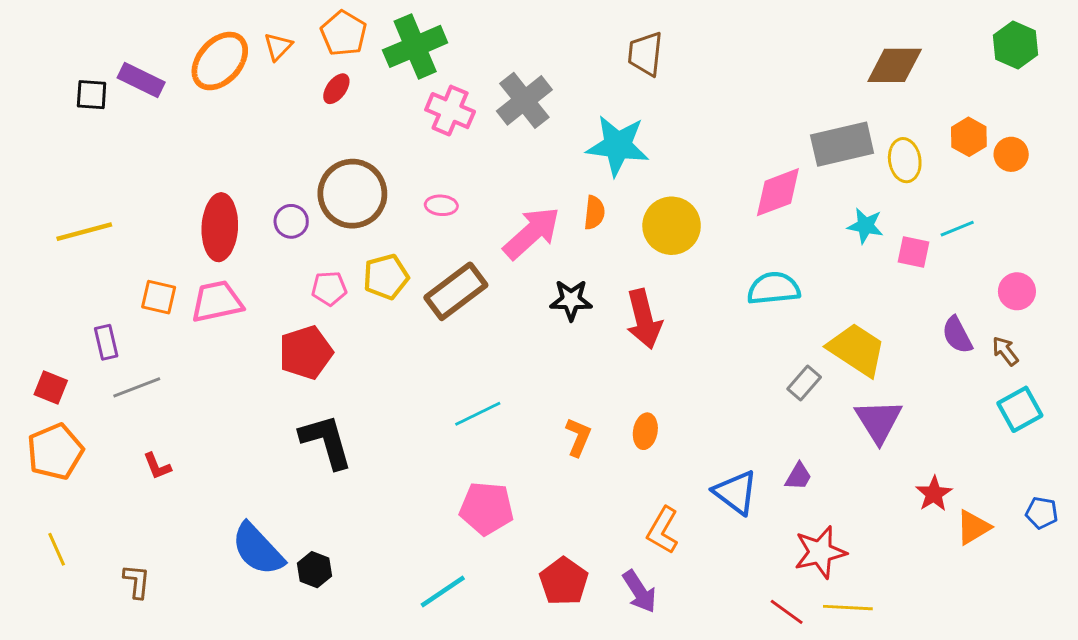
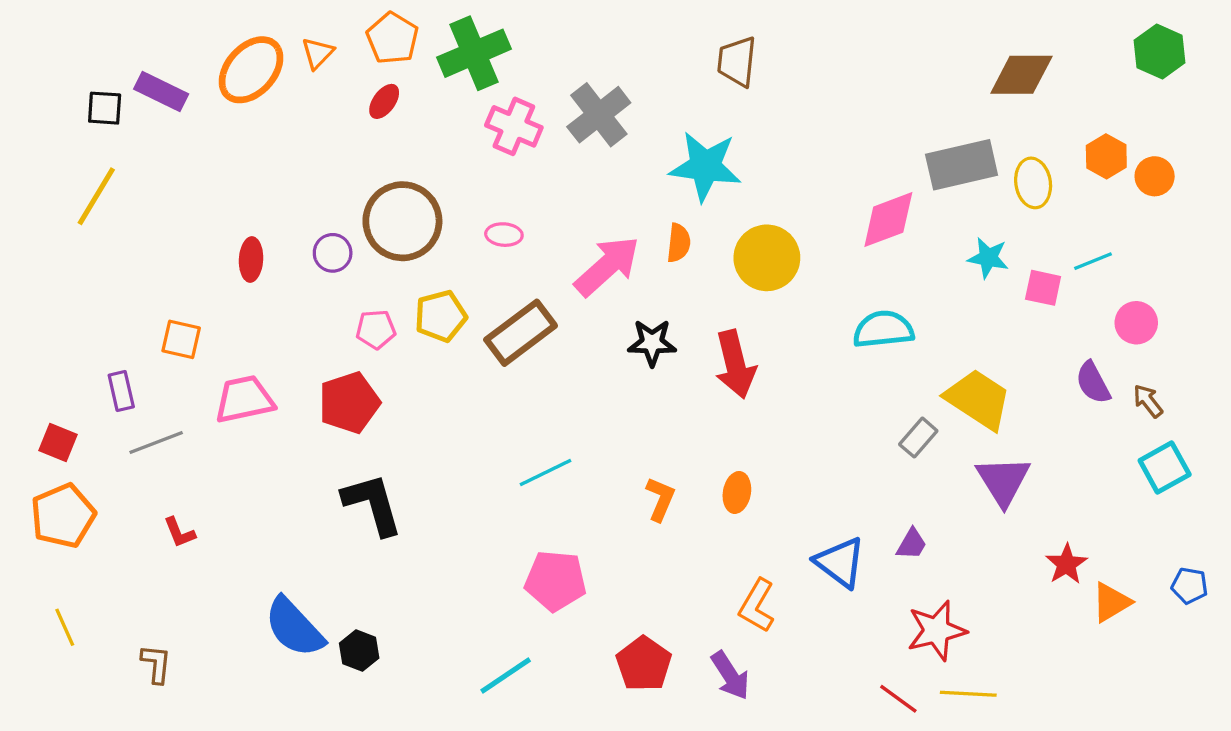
red ellipse: (220, 227) -> (251, 260), size x0.6
yellow line: (84, 232) -> (96, 196), moved, turned -44
pink circle: (1017, 291) -> (1136, 323), moved
pink trapezoid: (217, 301) -> (244, 399), moved

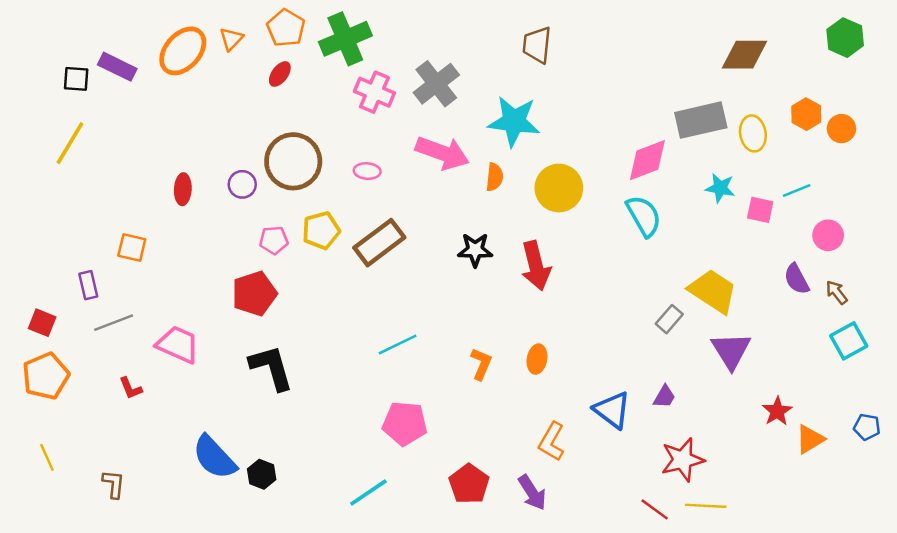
pink arrow: (607, 266) -> (442, 153), moved, turned 62
cyan semicircle: (883, 329) -> (644, 216), moved, turned 66
pink trapezoid: (244, 399) -> (178, 344), moved, turned 36

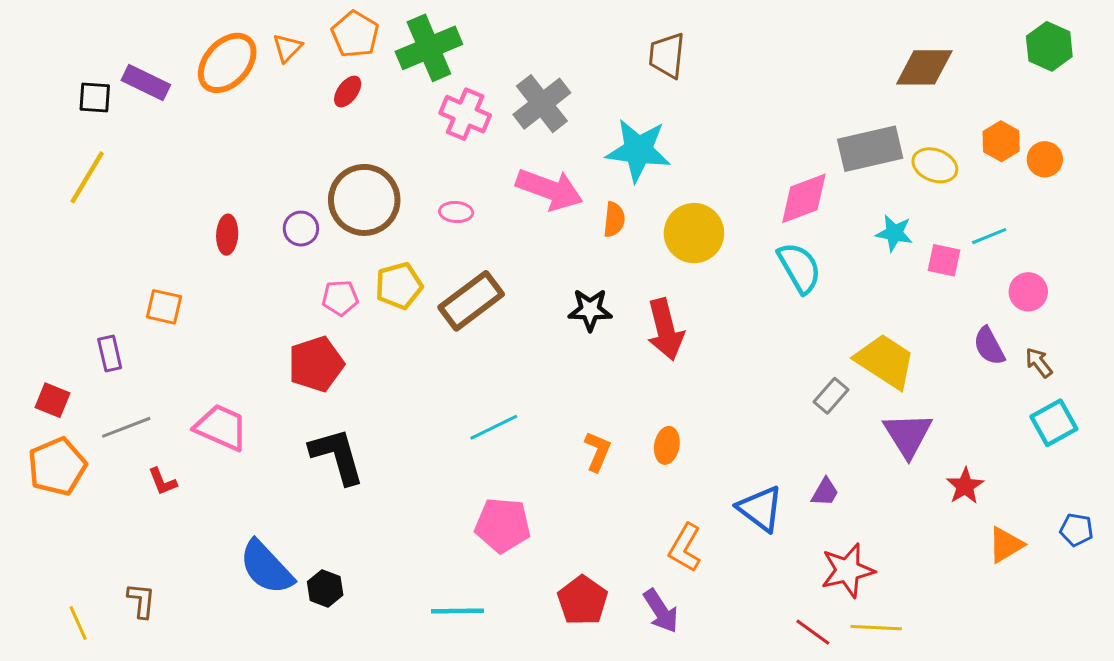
yellow ellipse: (753, 133) -> (935, 165), turned -60
gray line: (114, 323) -> (126, 427), moved
red star: (777, 411) -> (965, 486), moved
yellow line: (47, 457) -> (78, 623), moved
cyan line: (368, 492) -> (458, 611), turned 33

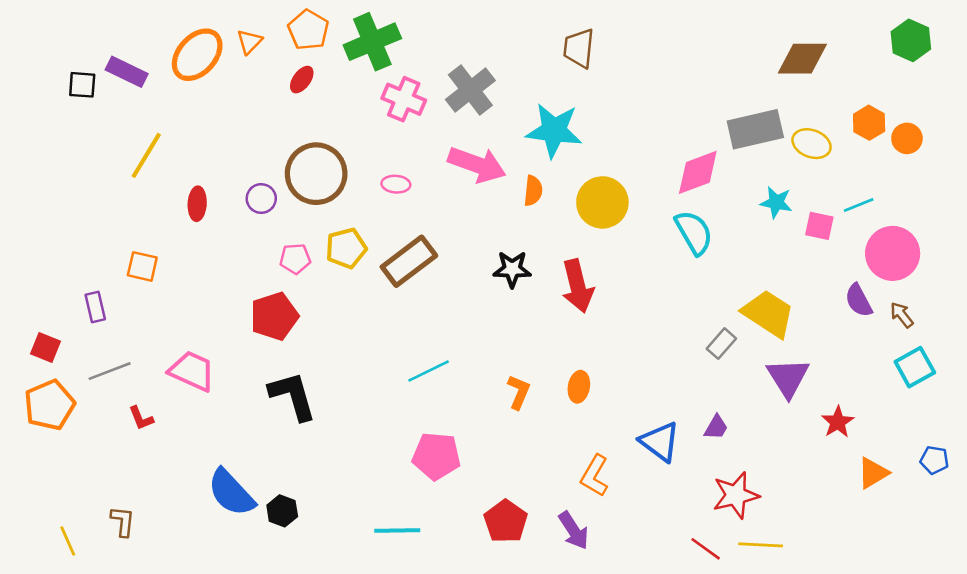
yellow line: (87, 177) -> (146, 155), moved
pink circle: (1028, 292) -> (893, 253), size x1.6

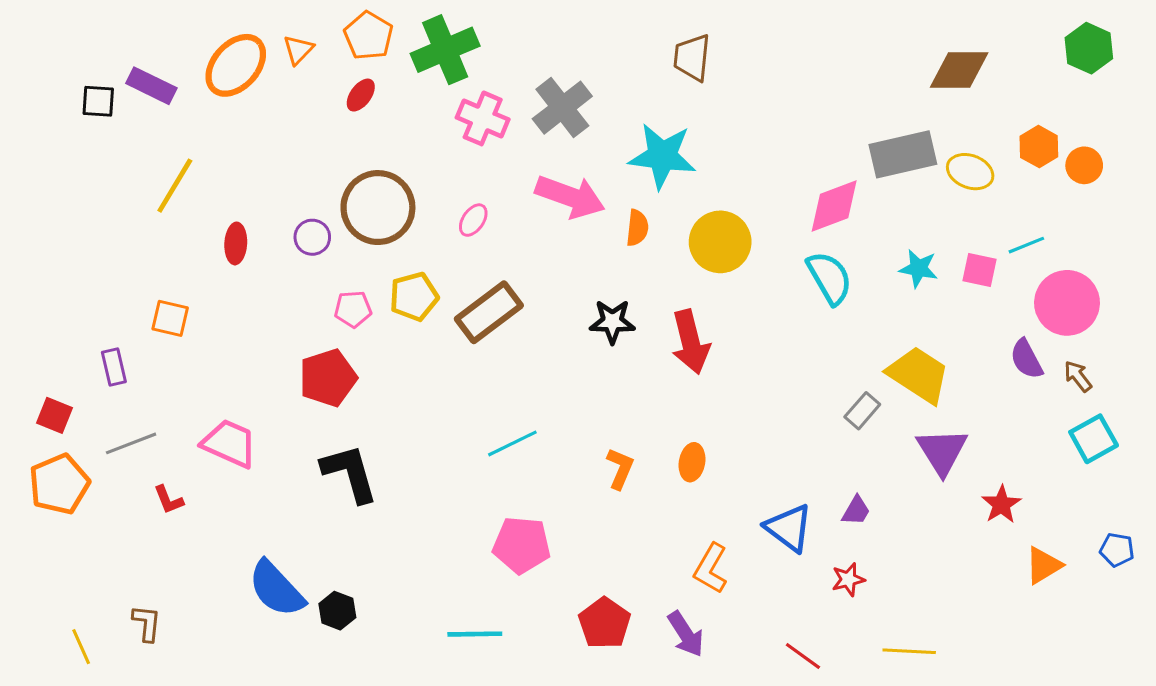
pink ellipse: (396, 184) -> (473, 220), turned -60
cyan star: (776, 202) -> (919, 268), moved
red star: (736, 495) -> (848, 579), moved, size x0.6
red line: (706, 549) -> (803, 656), moved

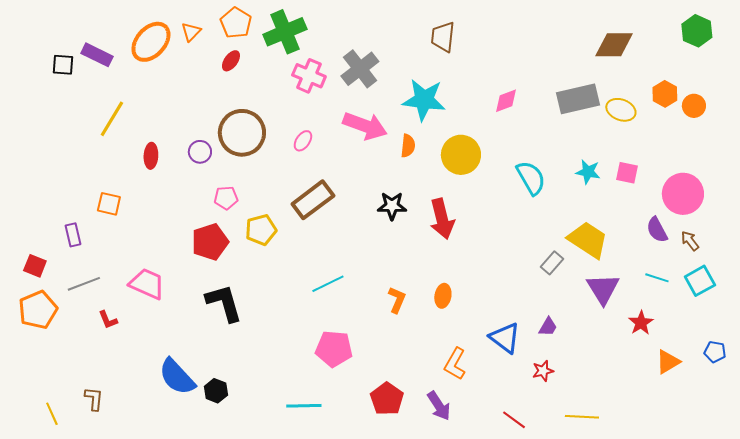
pink diamond: (834, 206) -> (506, 101), moved, size x0.7
cyan line: (1026, 245) -> (657, 278), moved, turned 40
yellow pentagon: (414, 297) -> (261, 230), moved

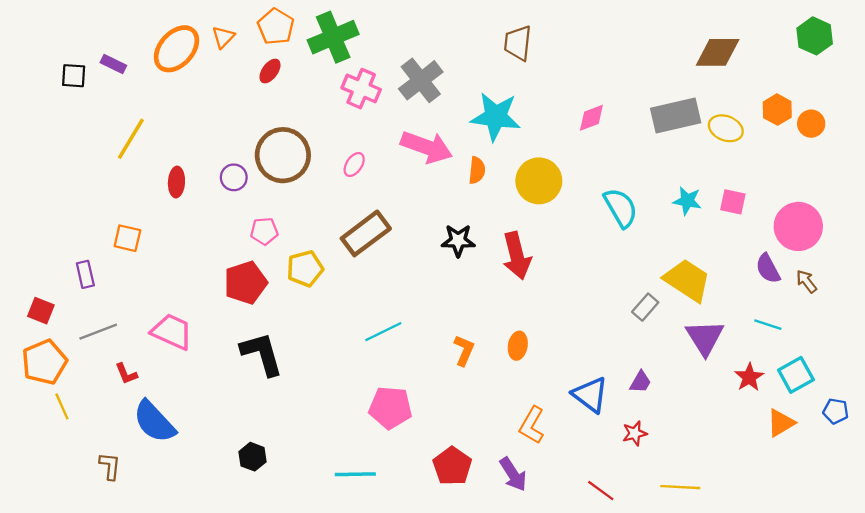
purple rectangle: (97, 55) -> (113, 64), size x0.7
cyan square: (700, 281) -> (796, 375), moved
blue semicircle: (177, 377) -> (154, 422), moved
yellow line: (52, 414) -> (62, 406), moved

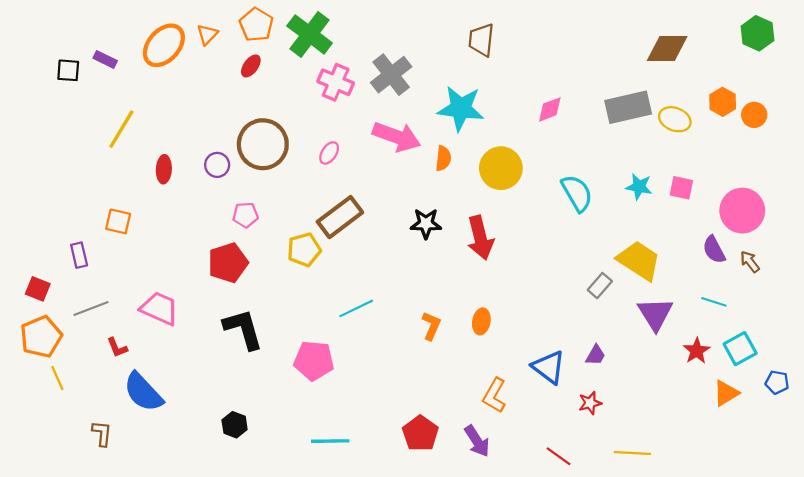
green cross: (333, 37) -> (310, 34), turned -30
yellow pentagon: (305, 269) -> (304, 250), moved
pink pentagon: (390, 408) -> (314, 361), moved

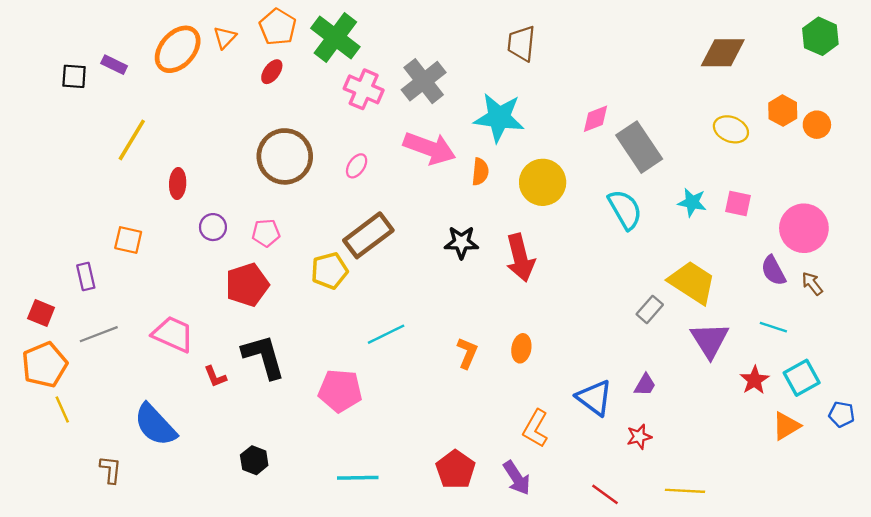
gray rectangle: (628, 107) -> (639, 147), moved, turned 69
purple circle: (217, 165) -> (213, 227), moved
red L-shape: (117, 348) -> (215, 377), moved

